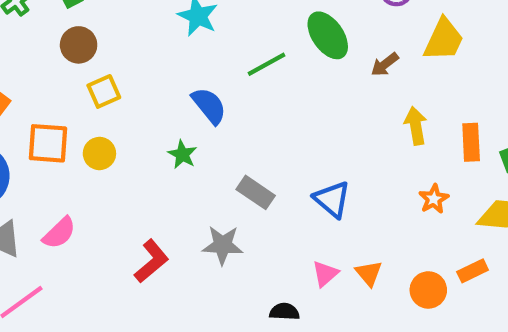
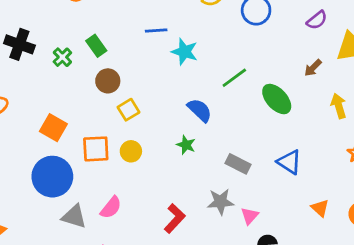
green ellipse: (328, 35) -> (277, 99), moved
pink triangle: (325, 274) -> (250, 216), moved

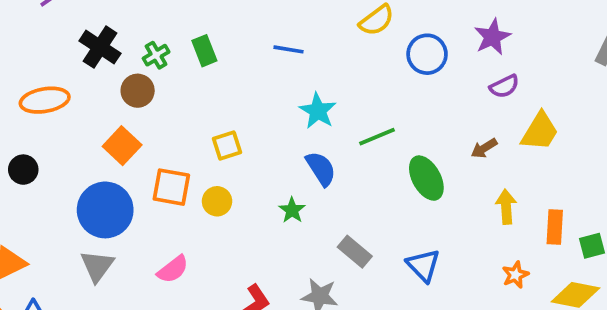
black cross: (19, 44) -> (100, 47), moved
cyan star: (185, 52) -> (318, 111), moved
brown circle: (108, 81) -> (138, 91), moved
gray triangle: (74, 216) -> (97, 266), moved, turned 36

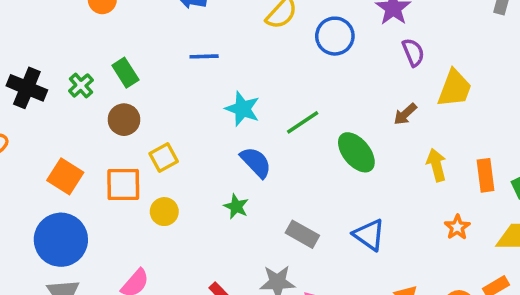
purple semicircle: (504, 86) -> (413, 52), turned -76
brown circle: (138, 91) -> (124, 120), moved
orange square: (171, 187) -> (123, 185), moved

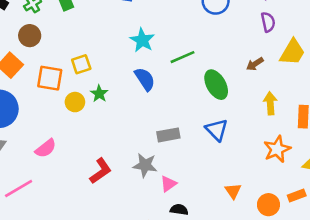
brown circle: (124, 120) -> (30, 36), moved
green star: (236, 207) -> (99, 94), moved
orange star: (457, 227) -> (277, 149), size x1.5
gray rectangle: (302, 234) -> (168, 135), turned -50
blue triangle: (369, 235) -> (217, 130), moved

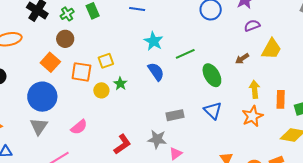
purple semicircle: (268, 22) -> (252, 26), turned -98
orange star: (277, 149) -> (252, 116), moved

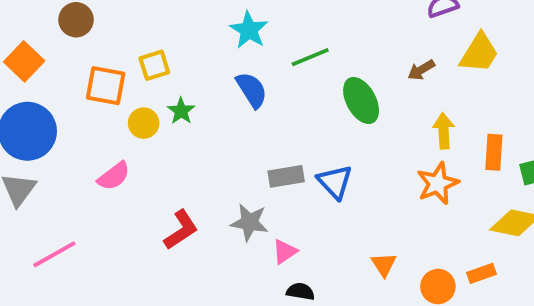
orange square: (50, 62) -> (24, 61), moved
blue triangle: (213, 111) -> (335, 182), moved
pink semicircle: (79, 127) -> (114, 176), moved

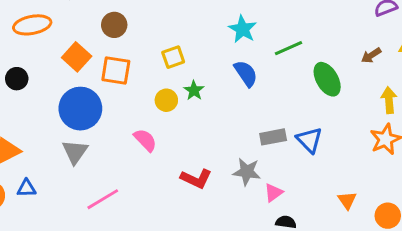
orange square: (106, 86) -> (116, 70), moved
pink semicircle: (114, 176) -> (145, 140), turned -95
red L-shape: (181, 230) -> (196, 179), turned 60

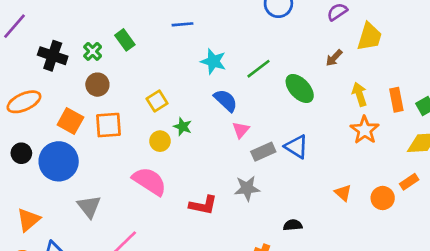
blue circle: (80, 109) -> (59, 161), moved
pink semicircle: (145, 140) -> (149, 181), size x1.5
pink triangle: (273, 193) -> (241, 130), moved

